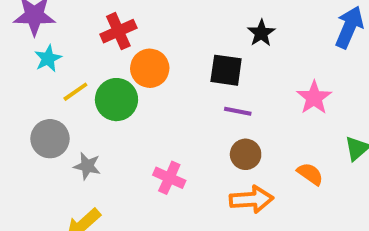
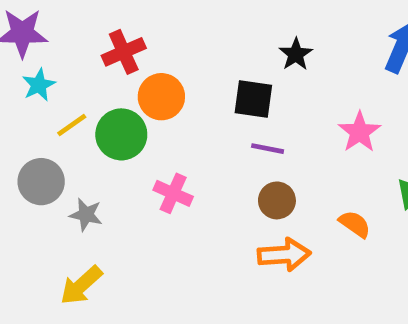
pink cross: (169, 178) -> (173, 193), moved

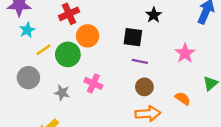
gray star: (86, 215) -> (62, 93), moved

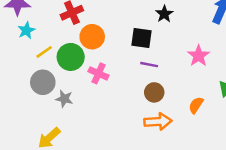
gray circle: (28, 78) -> (43, 82), moved
pink cross: (93, 83) -> (98, 73), moved
orange semicircle: (183, 98) -> (196, 105), turned -91

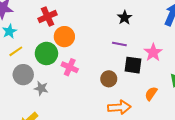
black square: (142, 38) -> (133, 65), moved
yellow line: (44, 52) -> (16, 51), moved
purple line: (149, 65) -> (119, 44), moved
brown circle: (154, 92) -> (109, 79), moved

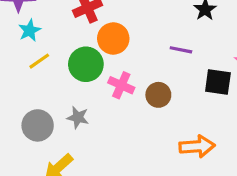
purple line: (119, 44) -> (181, 50), moved
gray circle: (23, 75) -> (38, 125), moved
brown circle: (109, 79) -> (158, 95), moved

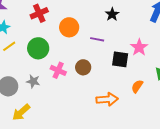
orange circle: (113, 38) -> (69, 27), moved
pink cross: (121, 85) -> (58, 70), moved

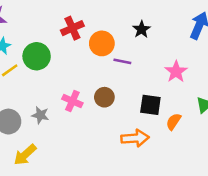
red cross: (39, 13) -> (72, 28), moved
orange circle: (69, 27) -> (102, 43), moved
green circle: (38, 48) -> (37, 56), moved
black square: (120, 59) -> (150, 105), moved

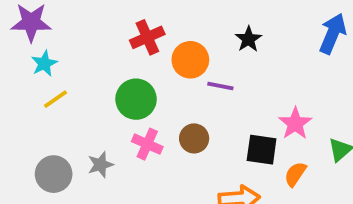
green circle: (37, 56) -> (136, 99), moved
pink star: (176, 72) -> (295, 123), moved
gray star: (40, 115) -> (100, 165), turned -30

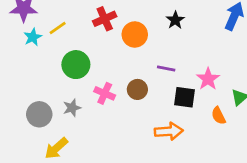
purple line: (220, 86) -> (166, 69), moved
yellow line: (55, 99) -> (58, 28), moved
green circle: (136, 99) -> (76, 65), moved
orange semicircle: (295, 174) -> (218, 116), moved, turned -60

